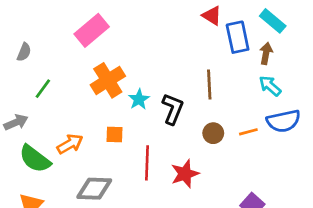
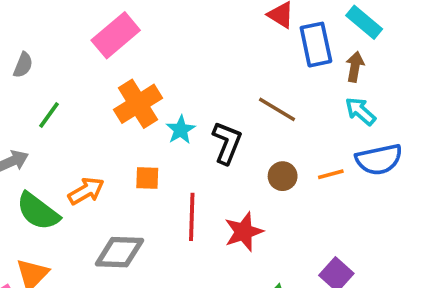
brown line: (209, 85) -> (277, 109), turned -56

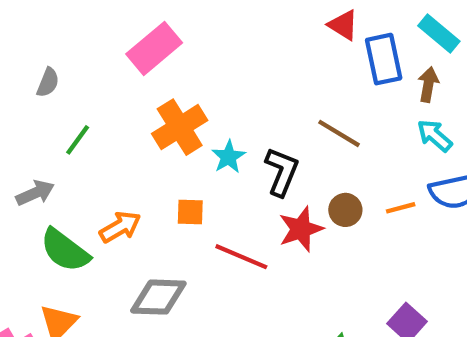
red line: (192, 217) -> (241, 257), turned -69
red star: (244, 232) -> (301, 229), moved

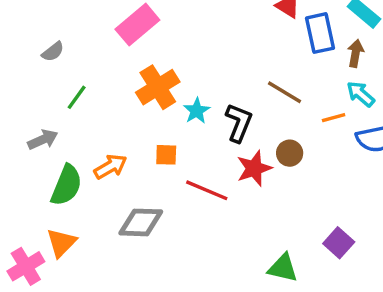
gray semicircle: (48, 82) -> (53, 52), turned 30
orange line: (401, 208) -> (334, 118), moved
green semicircle: (65, 250) -> (66, 185), turned -105

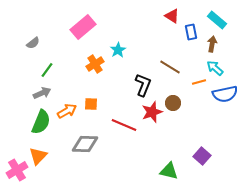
blue rectangle: (320, 33) -> (191, 32), size x0.7
orange cross: (158, 87) -> (95, 64), size x0.7
cyan star: (197, 111) -> (118, 50), moved
gray arrow: (43, 140) -> (42, 93), moved
orange square: (166, 155) -> (91, 104), moved

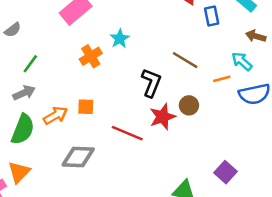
brown arrow: (212, 44) -> (256, 36), moved, turned -84

